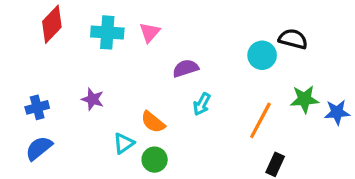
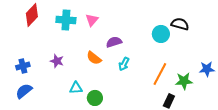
green star: (304, 99) -> (184, 81), moved
orange semicircle: (153, 122) -> (94, 58), moved
cyan triangle: (124, 143) -> (76, 88), turned 32

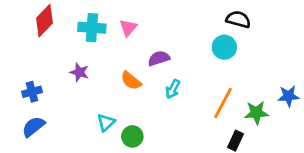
black semicircle: (180, 24) -> (238, 19), moved
purple star: (57, 61) -> (79, 72), moved
cyan triangle: (76, 88) -> (106, 122), turned -40

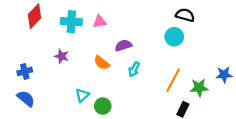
pink triangle: (128, 28) -> (99, 22), turned 40
blue semicircle: (33, 127) -> (26, 98), turned 78

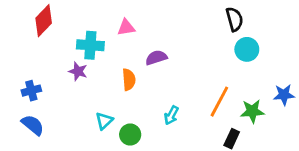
black semicircle: (185, 15) -> (234, 19), turned 60
cyan cross: (71, 22) -> (90, 45), moved
cyan circle: (174, 37) -> (247, 49), moved
orange semicircle: (102, 63) -> (129, 80), turned -133
cyan arrow: (134, 69) -> (171, 115), moved

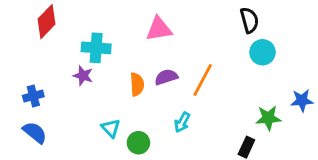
pink triangle: (126, 27) -> (159, 29), moved, size x1.4
purple semicircle: (156, 58) -> (166, 77), moved
orange line: (219, 102) -> (203, 80), moved
cyan triangle: (104, 121) -> (111, 128), turned -30

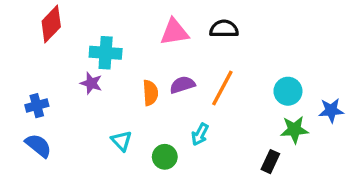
black semicircle: (249, 20) -> (224, 29), moved, turned -75
cyan circle: (262, 52) -> (288, 91), moved
green circle: (138, 143) -> (165, 157), moved

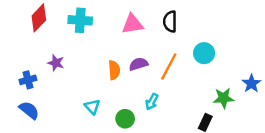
black semicircle: (224, 29) -> (170, 22), turned -90
cyan cross: (106, 53) -> (80, 20), moved
purple star: (91, 83) -> (56, 63), moved
cyan circle: (288, 91) -> (204, 53), moved
blue star: (331, 110) -> (251, 83), turned -30

